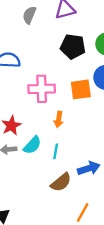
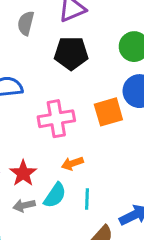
black pentagon: (73, 46) -> (71, 53), moved
orange arrow: (59, 119) -> (72, 163), moved, turned 70

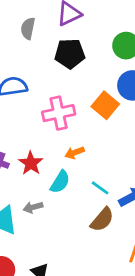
orange square: (108, 112) -> (105, 105), turned -32
cyan line: (87, 199) -> (100, 188), moved, turned -54
gray arrow: (24, 205) -> (33, 207), moved

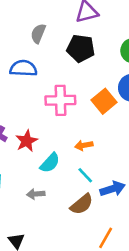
gray semicircle: (28, 28) -> (38, 33), moved
orange arrow: (75, 153) -> (84, 145), moved
gray arrow: (33, 207) -> (36, 194), moved

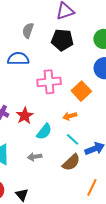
orange square: (104, 101) -> (81, 91), moved

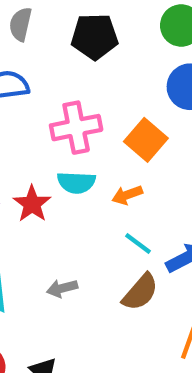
cyan semicircle: (44, 132) -> (76, 183), moved, turned 60

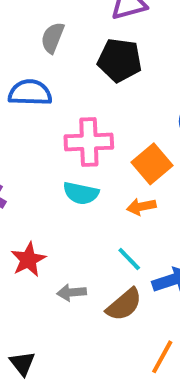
orange arrow: (127, 195) -> (141, 207), moved
red star: (32, 204) -> (28, 260), moved
gray arrow: (62, 288) -> (72, 292), moved

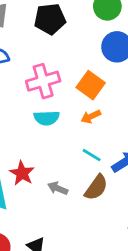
gray arrow: (72, 292) -> (58, 188), turned 42

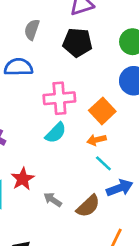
cyan semicircle: (47, 118) -> (56, 133), turned -55
cyan line: (92, 155) -> (103, 163), moved

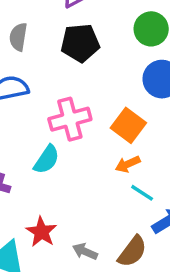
cyan semicircle: (56, 133) -> (47, 159), moved

